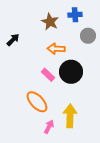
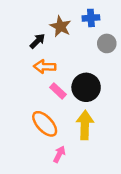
black arrow: (13, 40) -> (37, 41), moved
orange arrow: (56, 49) -> (45, 67), moved
yellow arrow: (70, 116) -> (85, 125), moved

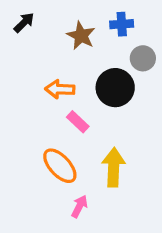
black arrow: (37, 41) -> (24, 23), moved
black circle: (86, 87) -> (115, 88), moved

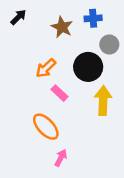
orange arrow: (60, 89) -> (46, 68), turned -45
yellow arrow: (114, 167) -> (103, 101), moved

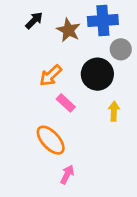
black arrow: (18, 17) -> (34, 20), moved
blue cross: (93, 18) -> (103, 20), size x1.5
yellow arrow: (103, 101) -> (114, 111), size x0.6

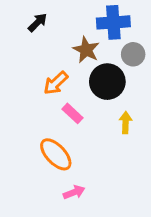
brown star: (68, 30) -> (86, 50), moved
pink arrow: (67, 174) -> (74, 192), turned 42

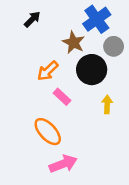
blue cross: (113, 22) -> (97, 19), turned -32
pink arrow: (74, 192) -> (63, 164), size x1.5

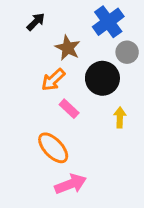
brown star: (74, 42) -> (68, 48), moved

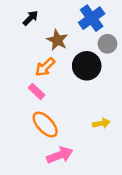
pink rectangle: (69, 109) -> (37, 91), moved
yellow arrow: (120, 117) -> (101, 123), moved, turned 77

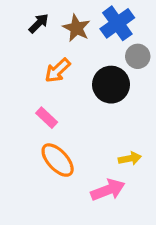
brown star: (57, 40) -> (76, 28), moved
orange arrow: (45, 67) -> (58, 70), moved
pink arrow: (60, 155) -> (108, 190), moved

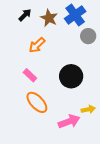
black circle: (111, 85) -> (71, 76), moved
yellow arrow: (130, 158) -> (88, 109), moved

